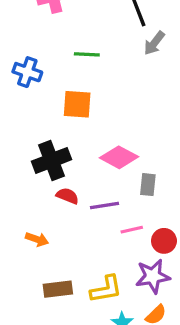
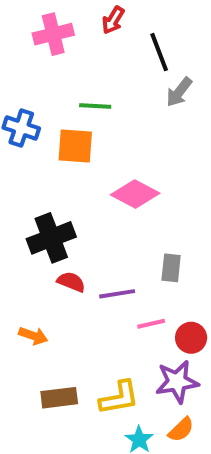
orange square: (77, 104) -> (75, 146), moved
pink diamond: (119, 157) -> (135, 194), moved

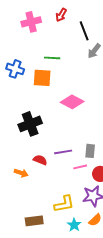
gray rectangle: (171, 268) -> (90, 151), moved
red semicircle: (71, 282) -> (40, 160), moved
brown rectangle: (59, 398) -> (34, 221), moved

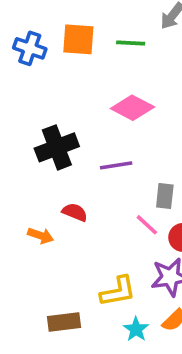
green line: (52, 58) -> (131, 43), moved
orange square: (42, 78) -> (78, 39), moved
purple line: (63, 152) -> (116, 165), moved
pink line: (80, 167) -> (147, 225), turned 56

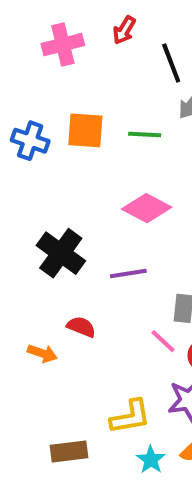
black cross: (57, 147) -> (61, 253), turned -33

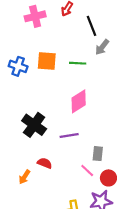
pink diamond: (147, 208) -> (79, 101), turned -60
orange arrow: (42, 353) -> (24, 177), turned 104

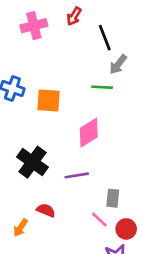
orange square: (47, 61) -> (49, 101), moved
green line: (78, 63) -> (102, 87), moved

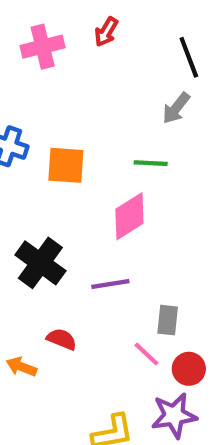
black line: (105, 38) -> (189, 57), moved
green line: (102, 87) -> (151, 163), moved
orange arrow: (20, 228) -> (21, 367), turned 78

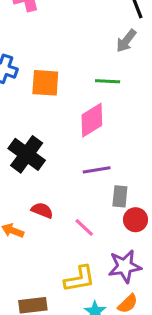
purple line: (110, 284) -> (97, 170), moved
pink line: (146, 354) -> (84, 227), moved
red circle: (189, 369) -> (136, 220), moved

